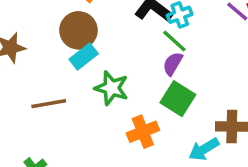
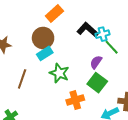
green line: (174, 41) -> (112, 47), moved
brown line: (49, 104) -> (22, 79), turned -66

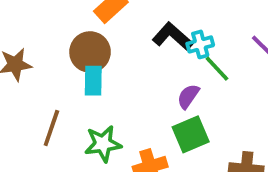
cyan rectangle: (45, 53) -> (93, 81), turned -56
green star: (59, 73) -> (103, 144), moved, turned -30
green square: (97, 83) -> (191, 134), turned 30

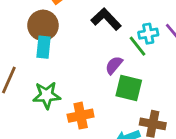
cyan cross: (200, 44) -> (148, 34), moved
green square: (191, 134) -> (129, 88), moved, turned 32

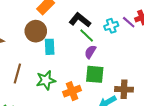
green line: (137, 46) -> (87, 35), moved
cyan rectangle: (43, 47) -> (50, 47), moved
green square: (129, 88) -> (95, 74), moved

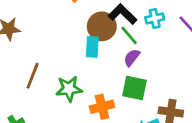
cyan cross: (111, 26) -> (155, 18), moved
brown circle: (36, 31) -> (102, 26), moved
cyan rectangle: (50, 47) -> (92, 47), moved

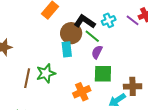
green star: (69, 89) -> (46, 73), moved

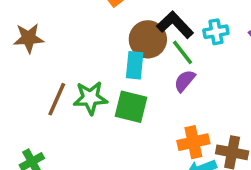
green square: (103, 74) -> (131, 107), moved
orange cross: (82, 92) -> (193, 142), moved

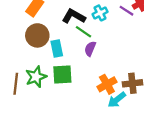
brown circle: (148, 39) -> (37, 35), moved

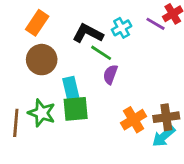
cyan rectangle: (57, 49) -> (71, 88), moved
green star: (36, 77) -> (42, 113), turned -30
cyan arrow: (117, 100) -> (164, 136), moved

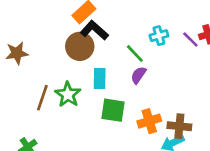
black L-shape: (88, 33) -> (94, 30), moved
green square: (76, 109) -> (113, 110), moved

